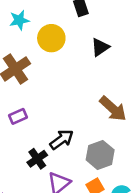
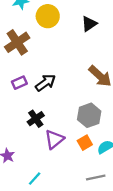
black arrow: (62, 140) -> (46, 83), moved

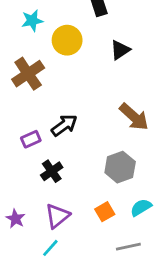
purple rectangle: (19, 83) -> (31, 139), moved
purple triangle: (54, 139) -> (57, 216), moved
orange square: (85, 143) -> (105, 212), moved

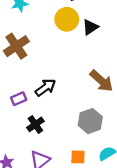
yellow circle: (67, 40) -> (67, 19), moved
orange square: (105, 212) -> (78, 157), turned 32

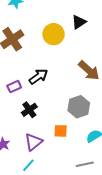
yellow circle: (67, 19) -> (54, 34), moved
orange square: (78, 157) -> (61, 131), moved

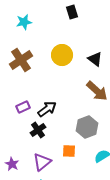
black triangle: (79, 22) -> (95, 59), moved, turned -49
black arrow: (38, 76) -> (47, 109), moved

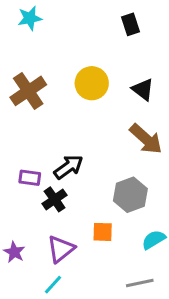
black rectangle: (72, 12) -> (130, 24), moved
cyan star: (24, 22) -> (30, 18), moved
purple rectangle: (23, 107) -> (30, 178), moved, turned 32

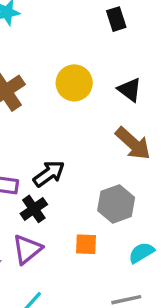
purple triangle: (61, 249) -> (27, 249), moved

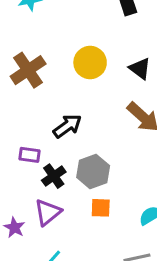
black arrow: (49, 174) -> (67, 126), moved
gray hexagon: (116, 204) -> (93, 172), moved

